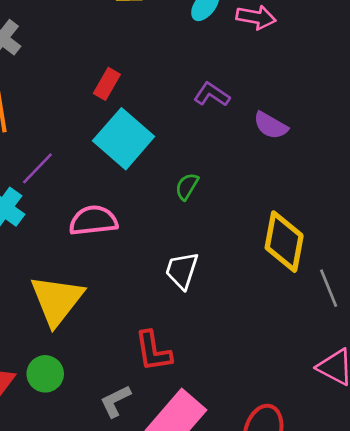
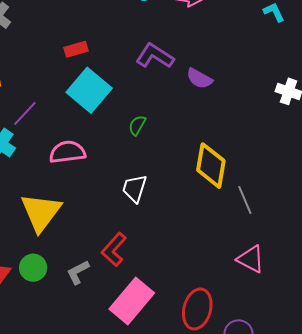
red rectangle: (107, 84) -> (76, 49), turned 45
purple L-shape: (212, 94) -> (155, 56), size x1.4
red L-shape: (153, 351) -> (114, 249), turned 52
gray L-shape: (115, 401) -> (78, 272), moved

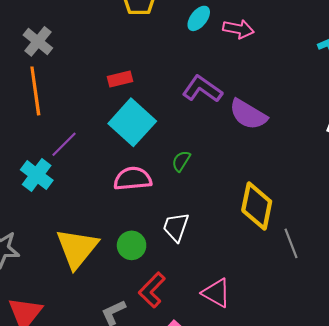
purple semicircle: (199, 79) -> (248, 114), size x1.4
pink semicircle: (67, 152) -> (133, 179), moved
pink triangle: (251, 259) -> (216, 293), moved
green circle: (33, 268) -> (132, 245), moved

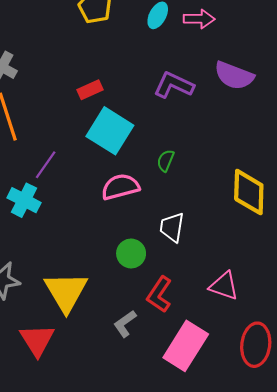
purple semicircle: (248, 114) -> (234, 76), moved
yellow triangle: (77, 248) -> (66, 292), moved

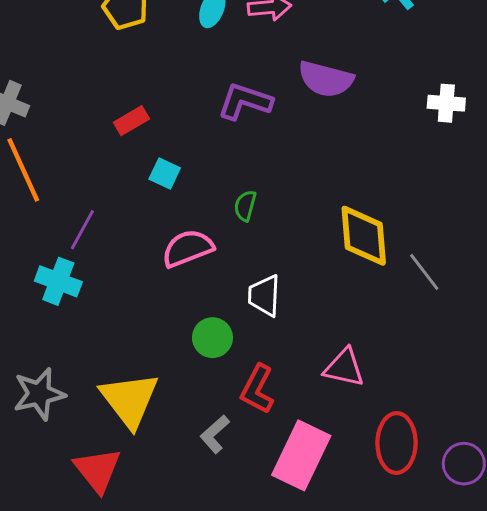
cyan square: (110, 131) -> (165, 174), size x0.5

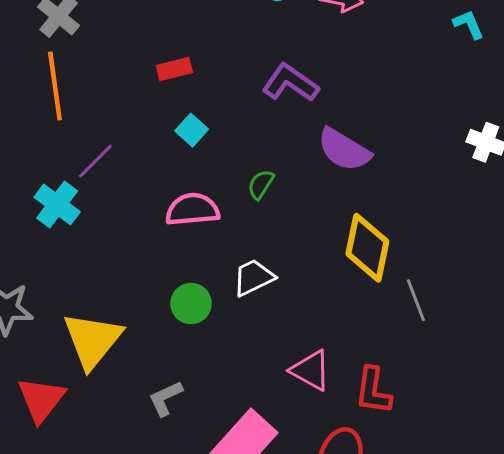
purple semicircle: (326, 79) -> (344, 150), moved
white trapezoid: (264, 296) -> (253, 277), turned 45
red L-shape: (257, 389) -> (373, 391), moved, turned -36

